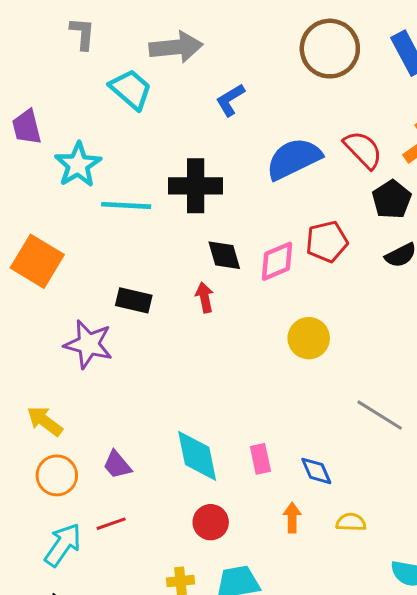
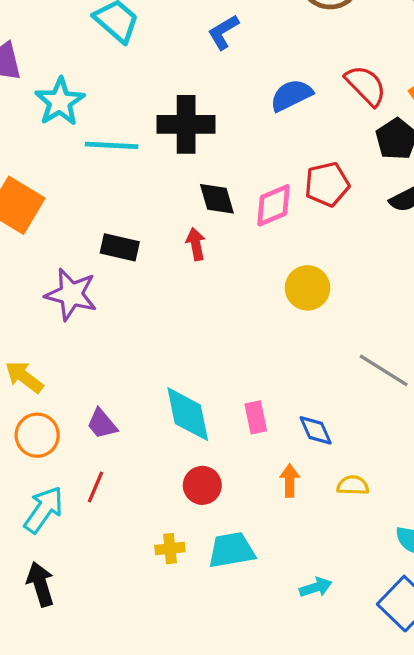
blue semicircle: (294, 159) -> (291, 95), size x0.7
red line: (111, 524) -> (95, 487), turned -48

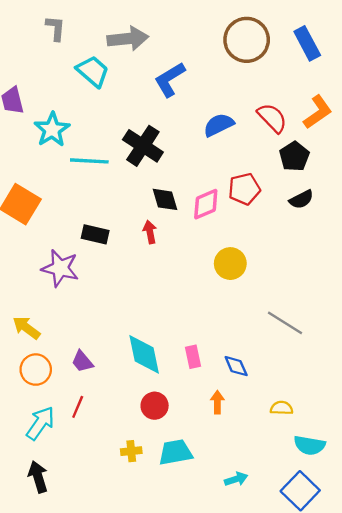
blue L-shape: (223, 32) -> (170, 79), size x1.4
black cross: (186, 124) -> (143, 146), turned 33
yellow semicircle: (353, 485) -> (282, 408), moved

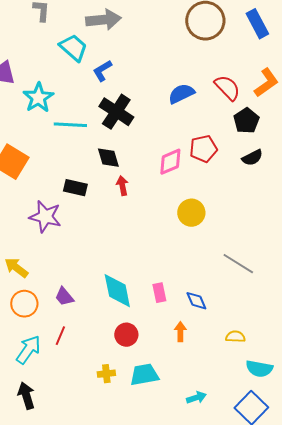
blue L-shape: (170, 79) -> (102, 71), moved, size x0.7
black diamond: (165, 199) -> (108, 158), moved

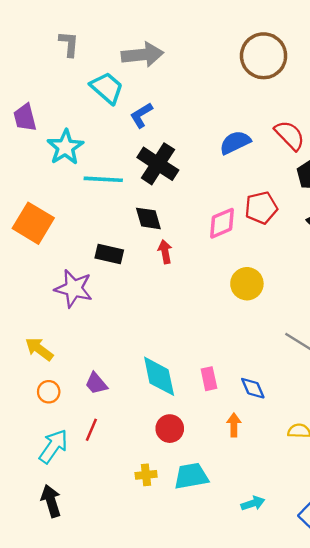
orange circle: (24, 304) -> (49, 392), size x0.7

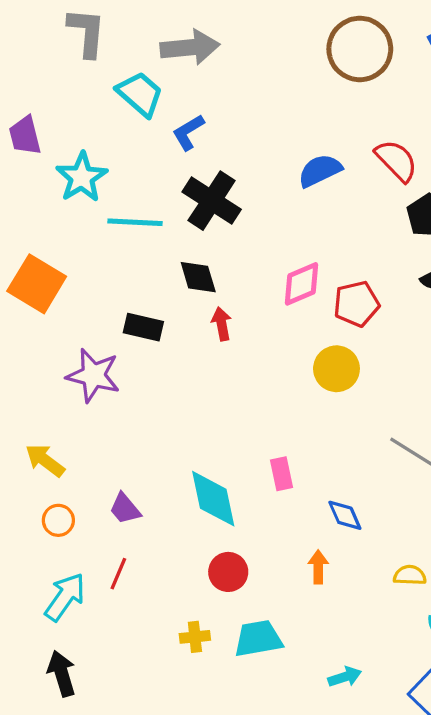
gray L-shape: (69, 44) -> (87, 32), size x1.4
red pentagon: (261, 208) -> (356, 304), moved
pink rectangle: (209, 379) -> (282, 474), moved

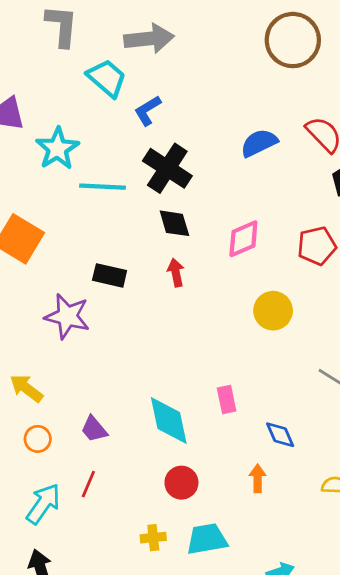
black diamond: (198, 277) -> (174, 223), moved
red pentagon: (356, 304) -> (317, 246), moved

